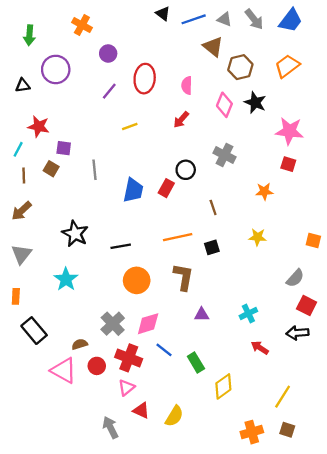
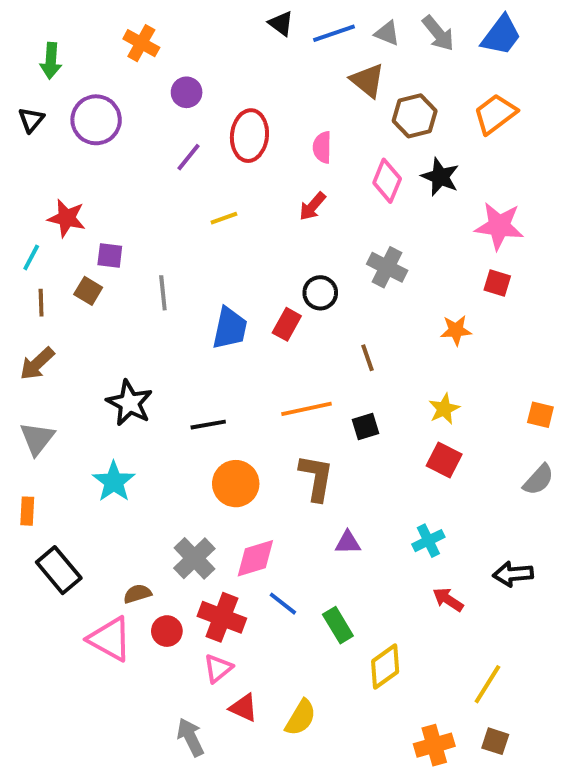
black triangle: (23, 85) -> (31, 120), moved, turned -42
yellow star: (258, 237) -> (444, 409), turned -30
gray semicircle: (295, 278) -> (539, 480), moved
red square: (307, 305) -> (444, 460), moved

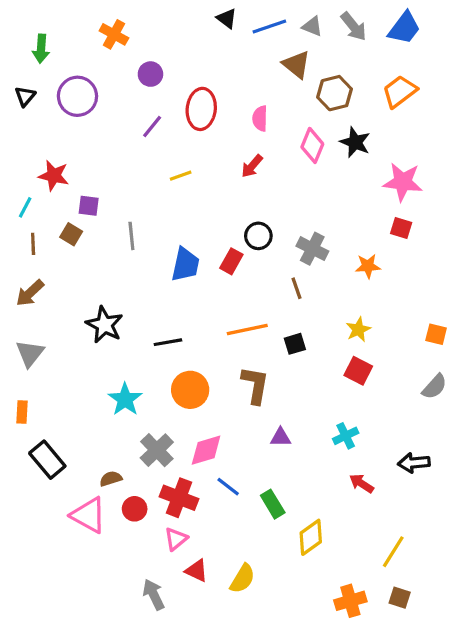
gray cross: (387, 267) -> (312, 249), moved
cyan star: (114, 482) -> (125, 399), moved

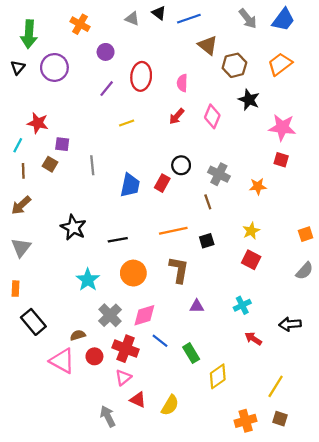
gray triangle: (312, 26) -> (132, 19), moved
green arrow: (41, 49) -> (29, 34), size x1.4
pink diamond: (312, 145) -> (212, 116), moved
orange square: (436, 334) -> (306, 234), turned -32

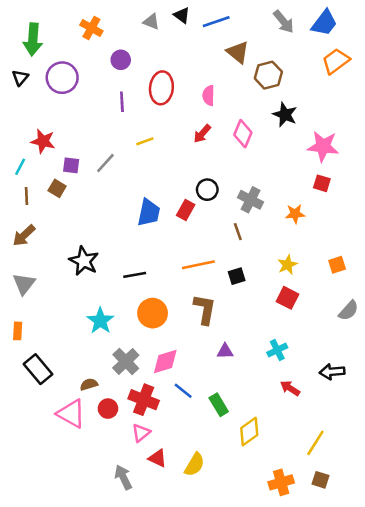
orange trapezoid: (280, 64) -> (336, 61), moved
purple line: (107, 89) -> (122, 102), turned -42
gray line: (92, 165) -> (105, 163), moved, turned 48
orange square: (306, 234) -> (337, 265), moved

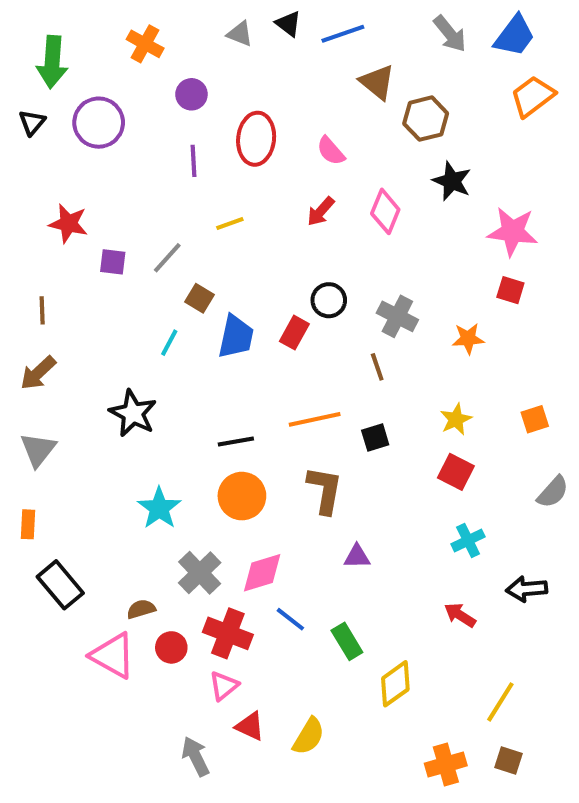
pink semicircle: (209, 95) -> (331, 151), turned -42
cyan line: (20, 167) -> (169, 343), moved
brown square: (57, 188) -> (200, 298), moved
black line: (135, 275) -> (236, 442), moved
cyan cross: (277, 350) -> (468, 540), moved

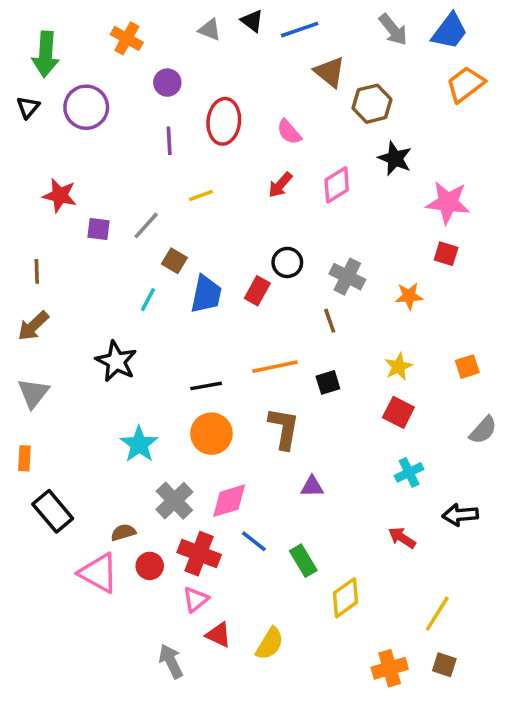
pink diamond: (385, 211) -> (337, 185), turned 36

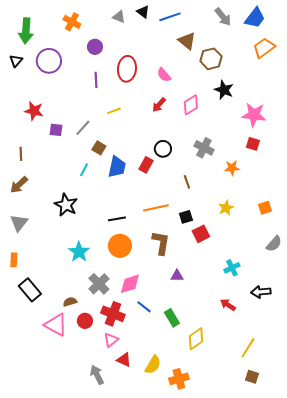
gray cross: (347, 277) -> (204, 148), moved
red square: (398, 412) -> (201, 234), moved, turned 36
orange cross: (390, 668) -> (179, 379), moved

